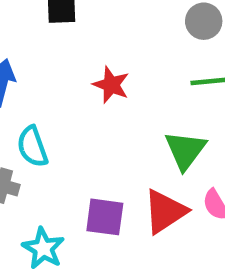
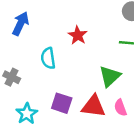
cyan semicircle: (32, 147) -> (48, 58), moved
red triangle: (165, 211) -> (93, 106), turned 30

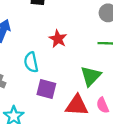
purple square: (62, 103) -> (46, 89), moved

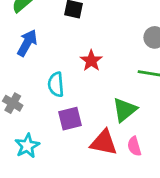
purple square: (46, 89) -> (70, 119), turned -36

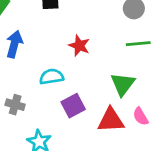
cyan semicircle: (56, 84) -> (52, 77), turned 100

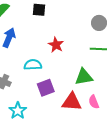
green triangle: (123, 84) -> (84, 77), turned 36

